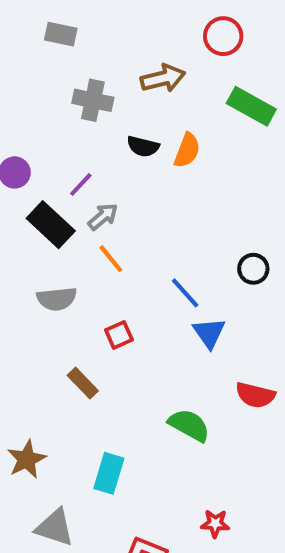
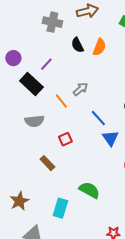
black semicircle: (143, 146) -> (77, 45), turned 49
gray arrow: (103, 217) -> (80, 89), moved
green semicircle: (189, 425) -> (89, 190), moved

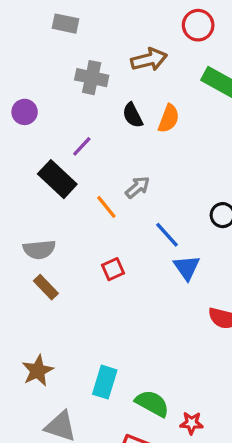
purple circle: (13, 58) -> (25, 112), moved
gray semicircle: (34, 121) -> (39, 249), moved
brown rectangle: (47, 163) -> (46, 287), moved
green semicircle: (89, 190) -> (152, 403), moved

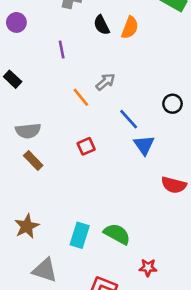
purple line: (82, 146) -> (62, 50), turned -54
black rectangle: (57, 179) -> (13, 79), moved, size x0.6
green semicircle: (152, 403) -> (117, 234), moved

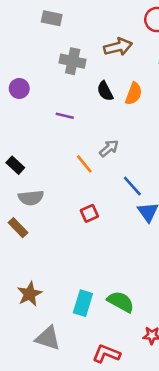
purple line: (62, 50) -> (65, 116), turned -66
black rectangle: (13, 79) -> (15, 165), moved
brown rectangle: (33, 160) -> (18, 228), moved

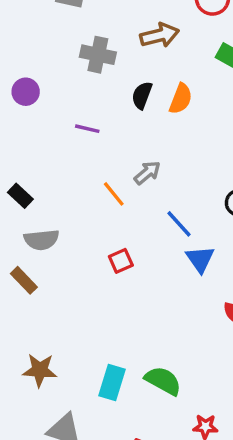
black semicircle: (105, 91) -> (142, 95), turned 48
brown star: (30, 294) -> (40, 370), turned 30

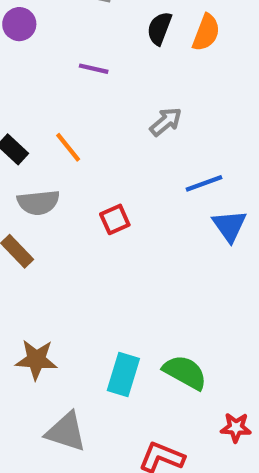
orange line: (114, 194) -> (68, 147), moved
blue line: (179, 224) -> (204, 183), turned -68
red square: (121, 261) -> (115, 219), moved

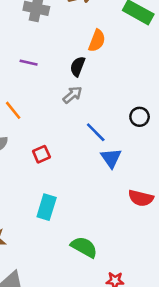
black semicircle: (159, 28) -> (78, 66), moved
blue line: (204, 183) -> (96, 132), turned 65
cyan rectangle: (123, 374) -> (47, 207), moved

